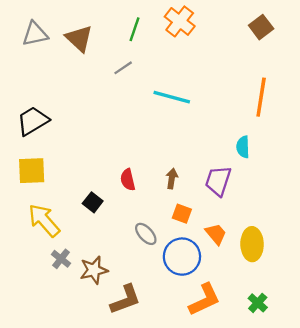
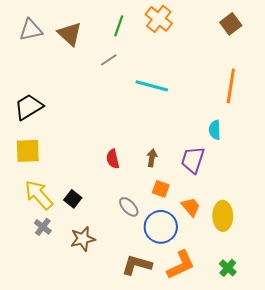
black square: (93, 202) -> (73, 199), moved
gray cross: (61, 259) -> (43, 227), moved
brown L-shape: (125, 300) -> (137, 265), moved, turned -144

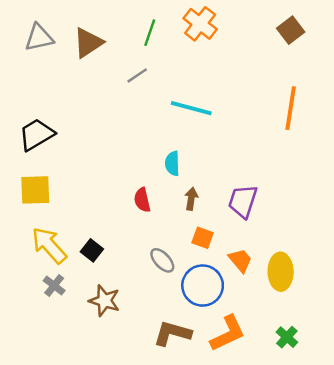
brown triangle: (70, 34) -> (88, 43), turned 44
cyan semicircle: (215, 130) -> (172, 163), moved
brown star: (83, 239) -> (104, 301), turned 30

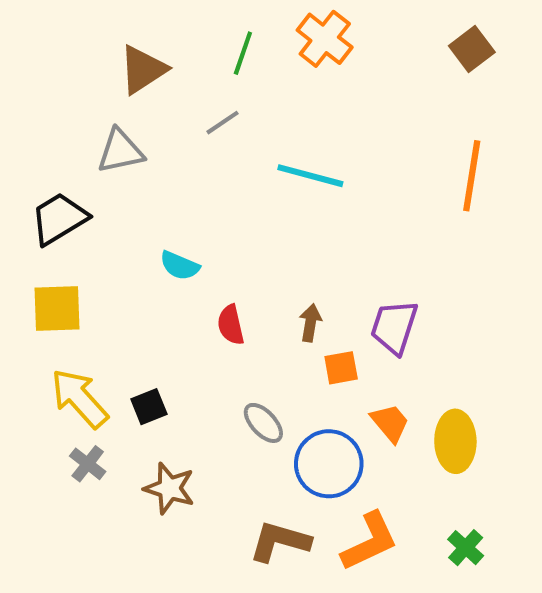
gray triangle: (39, 38) -> (120, 151), moved
cyan semicircle: (172, 163) -> (180, 266), moved, turned -65
orange square: (203, 238) -> (341, 368), moved, turned -30
black square: (92, 250) -> (149, 407), turned 30

